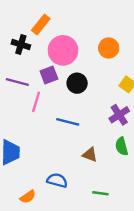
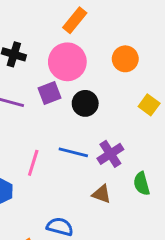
orange rectangle: (41, 25) -> (75, 20), moved
pink line: (36, 102) -> (33, 163), moved
purple cross: (119, 115) -> (110, 154), moved

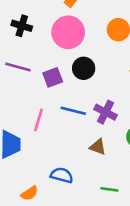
purple square: (50, 93) -> (53, 77), moved
purple cross: (110, 154) -> (106, 112), turned -30

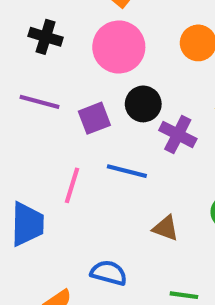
purple cross: (106, 112) -> (178, 134), moved

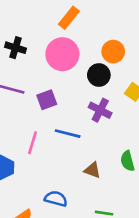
black circle: (143, 104) -> (99, 75), moved

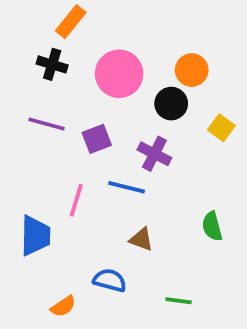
orange rectangle: (69, 18) -> (71, 22), moved
purple cross: (100, 110) -> (154, 154), moved
brown triangle: (92, 170) -> (141, 239), moved

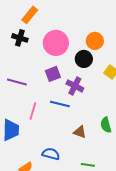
purple line: (47, 124) -> (17, 82), moved
purple square: (97, 139) -> (53, 74), moved
brown triangle: (141, 239) -> (80, 132), moved

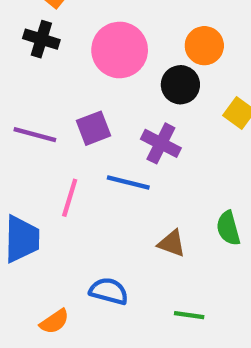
purple square: (53, 74) -> (94, 128), moved

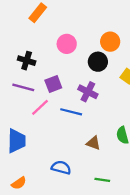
black cross: (41, 39) -> (27, 61), moved
pink circle: (120, 50) -> (67, 44), size x0.7
pink line: (70, 198) -> (40, 107), moved, turned 30
orange semicircle: (54, 322) -> (19, 183), moved

